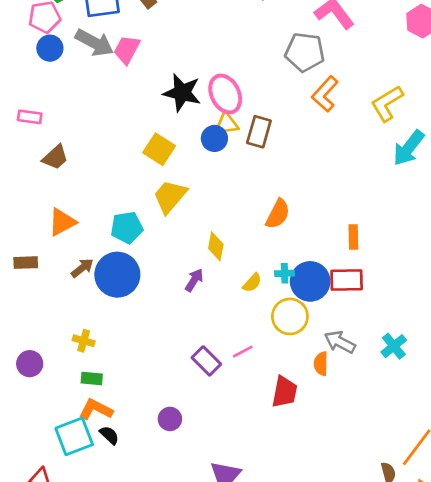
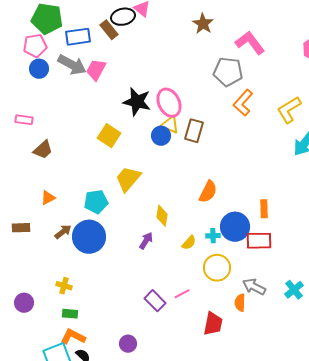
yellow triangle: (227, 124) -> (170, 125), turned 30
yellow square: (159, 149) -> (109, 136), moved
orange triangle: (62, 222) -> (48, 198), size x0.7
blue circle: (310, 281) -> (235, 227), moved

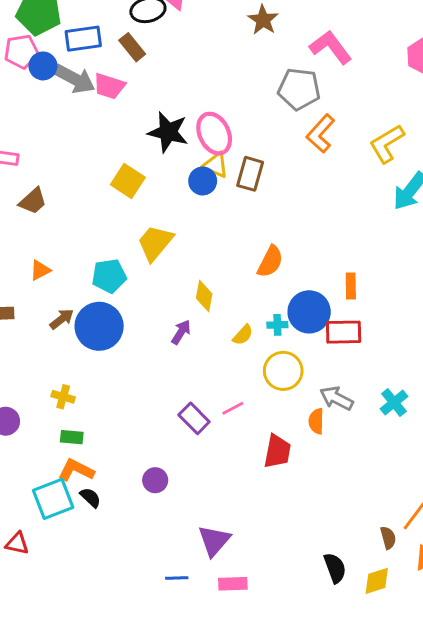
brown rectangle: (109, 30) -> (132, 47), moved
blue circle: (39, 69) -> (43, 66), moved
pink trapezoid: (96, 70) -> (109, 86), turned -100

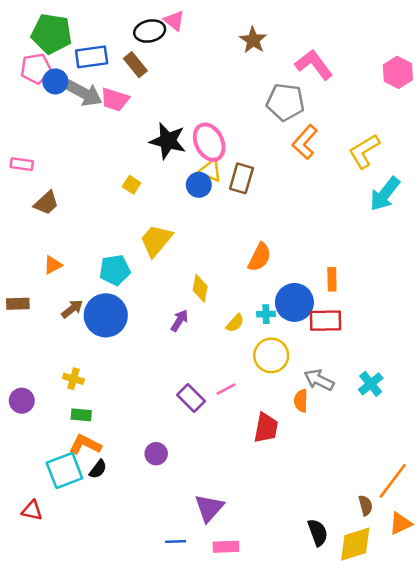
yellow square: (128, 181) -> (132, 185), size x0.6
black semicircle: (90, 497) -> (98, 469), turned 84
yellow diamond: (377, 581) -> (355, 544), size x1.4

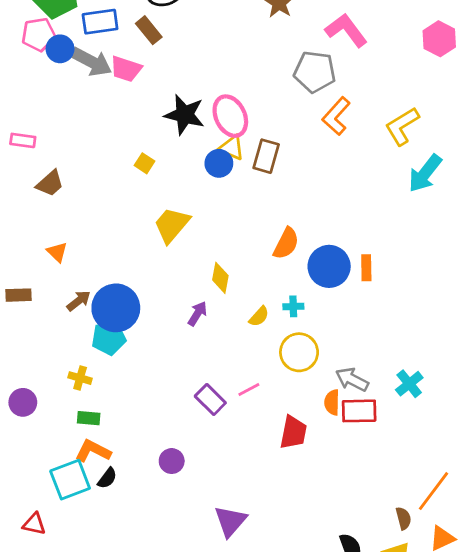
orange triangle: (53, 265) -> (57, 252), turned -48
cyan pentagon: (115, 270) -> (109, 338), moved
blue circle: (294, 302) -> (329, 266), moved
red rectangle: (325, 321) -> (359, 411), moved

